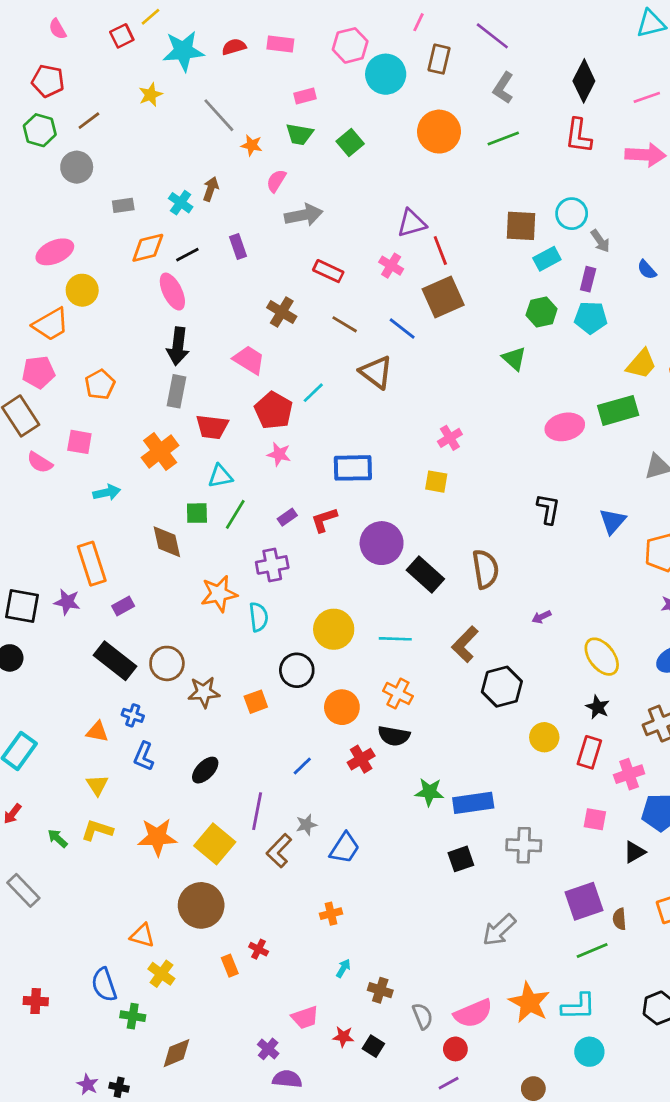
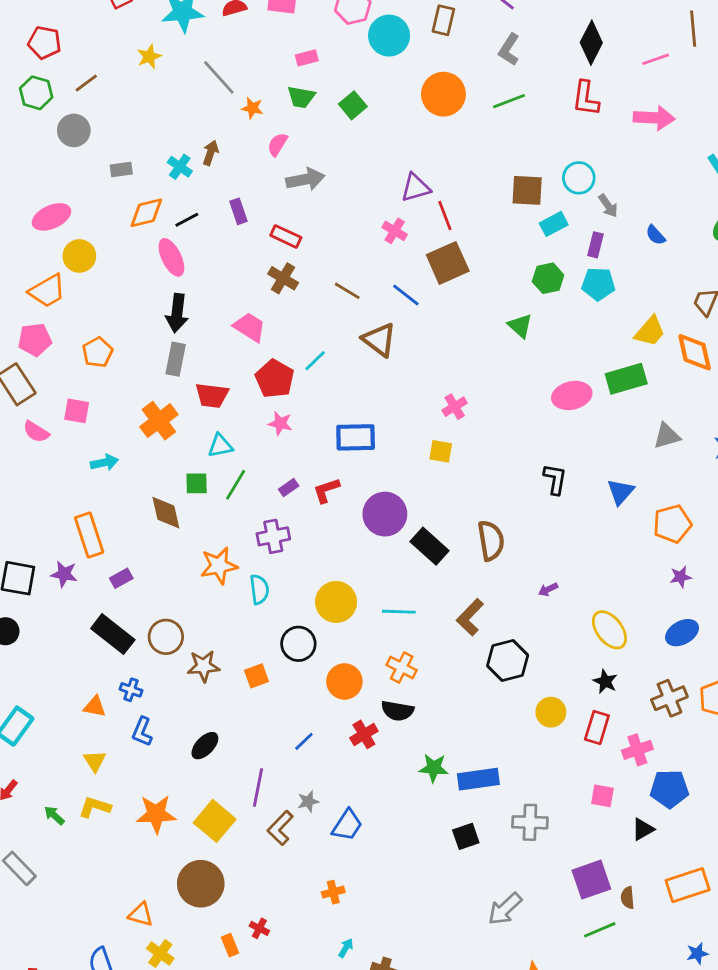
red rectangle: (328, 271) -> (286, 236), moved

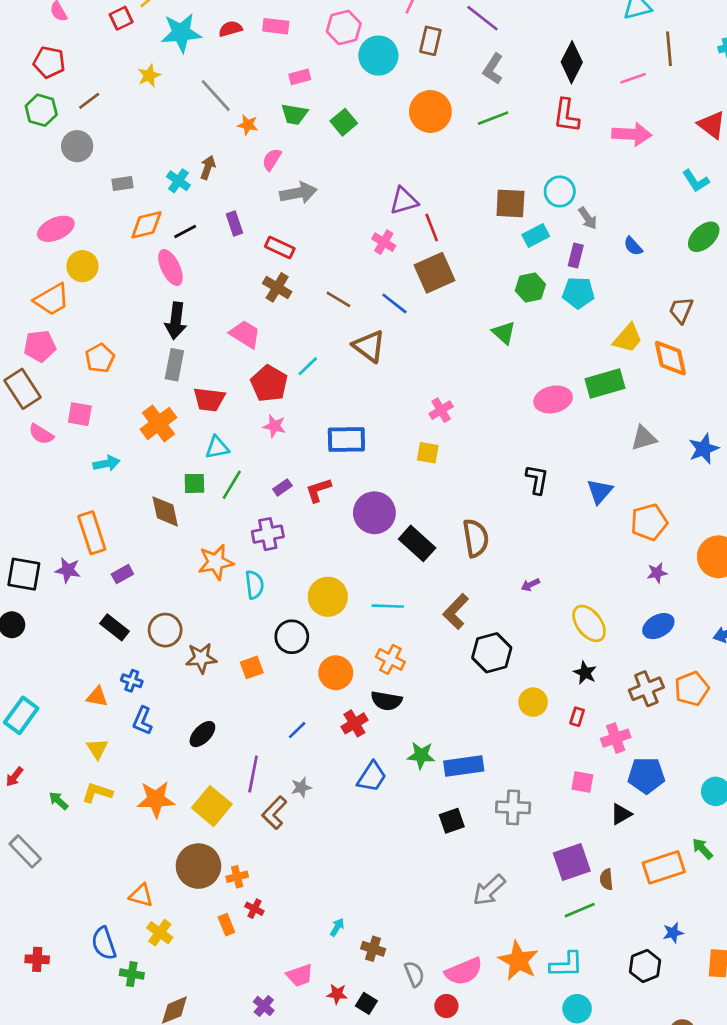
black rectangle: (113, 634) -> (114, 627), size x0.7
red rectangle: (597, 727) -> (577, 717), size x0.6
blue trapezoid: (347, 825) -> (372, 777), moved
orange cross: (333, 892) -> (237, 877), moved

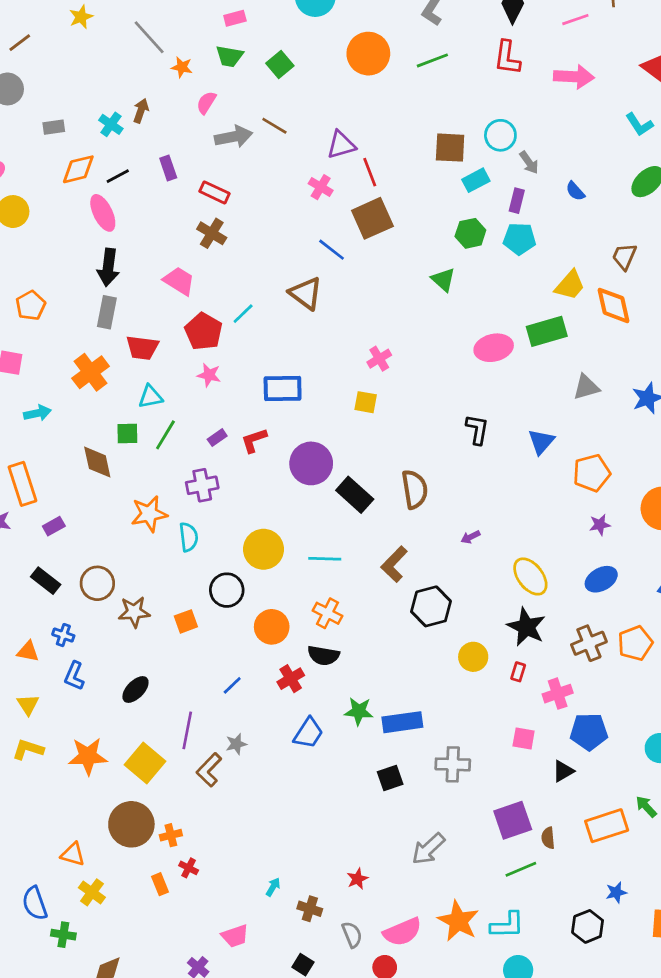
brown line: (338, 299) -> (274, 126), moved
black star: (585, 673) -> (526, 627), size x1.6
red star: (337, 994) -> (357, 879), moved, turned -30

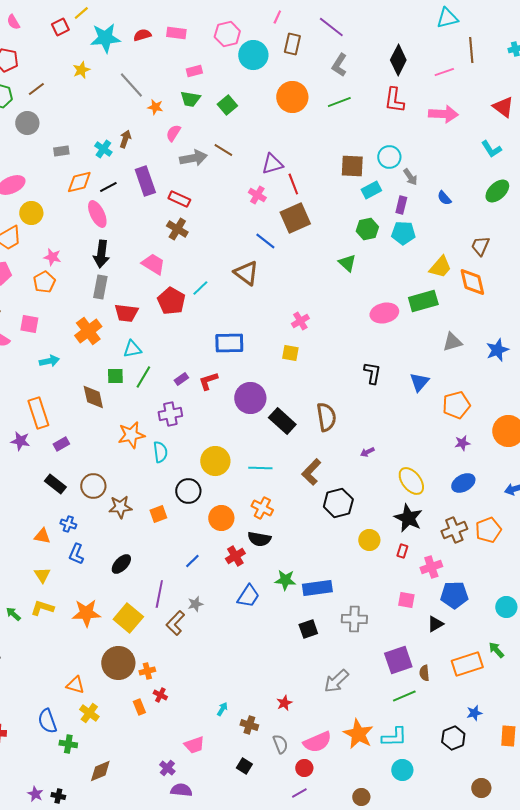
purple rectangle: (168, 168) -> (145, 181), size x1.6
pink star: (209, 375) -> (52, 257), moved

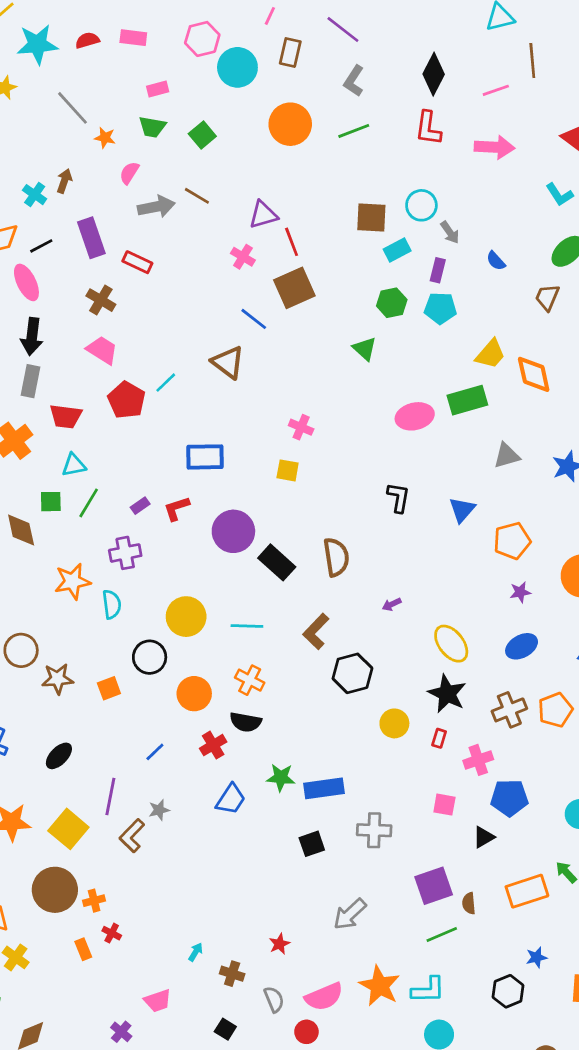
brown cross: (177, 229) -> (101, 300), moved
brown trapezoid: (480, 246) -> (547, 297), moved
pink cross: (300, 321) -> (301, 427), turned -36

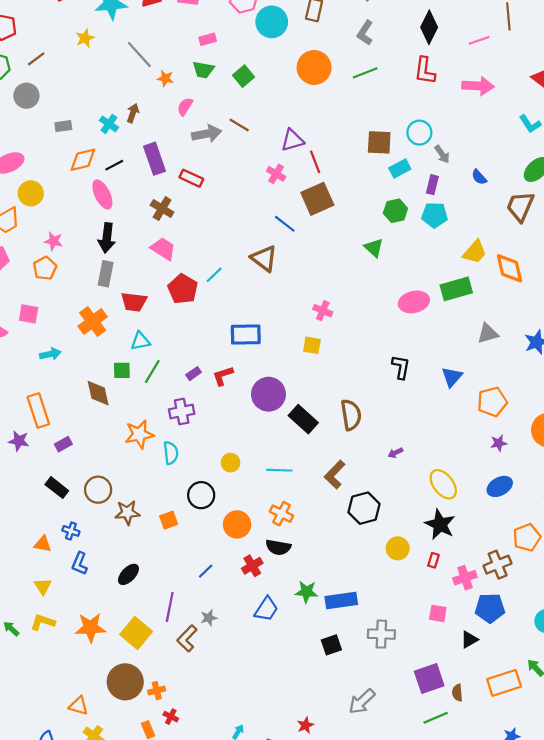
brown trapezoid: (547, 297) -> (520, 206), size x1.4
yellow circle: (186, 617) -> (230, 463), size x0.6
brown cross: (509, 710) -> (498, 565), moved

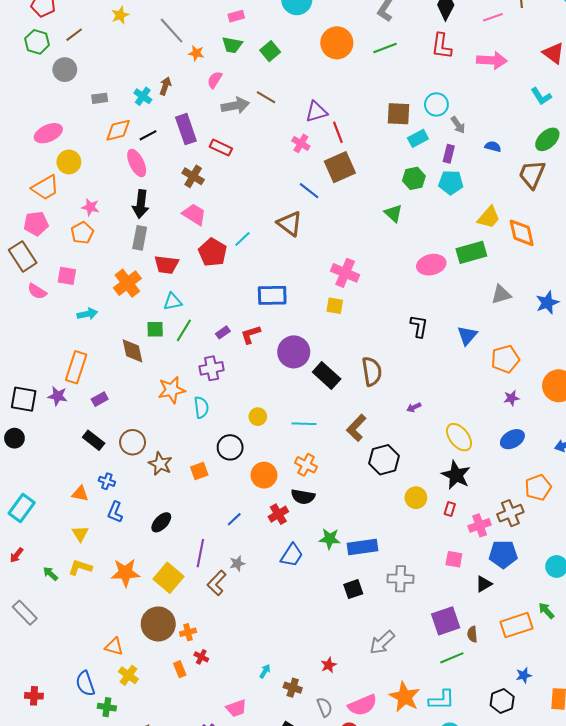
blue semicircle: (479, 177) -> (493, 147), turned 147
pink cross: (323, 311) -> (345, 273), size x1.5
orange rectangle: (38, 410) -> (76, 367), turned 36
brown star: (127, 513) -> (160, 464), turned 30

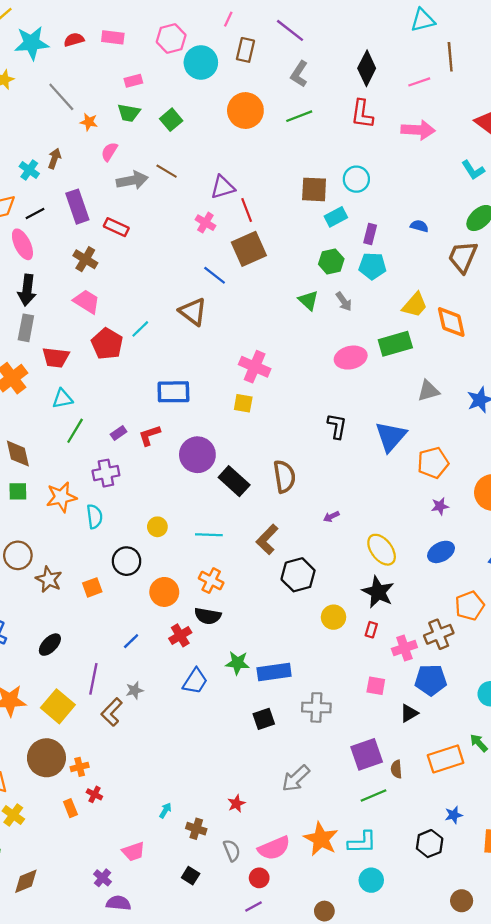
gray arrow: (458, 125) -> (344, 301), moved
green square: (155, 329) -> (18, 491), moved
blue triangle: (467, 335) -> (391, 436), size x1.4

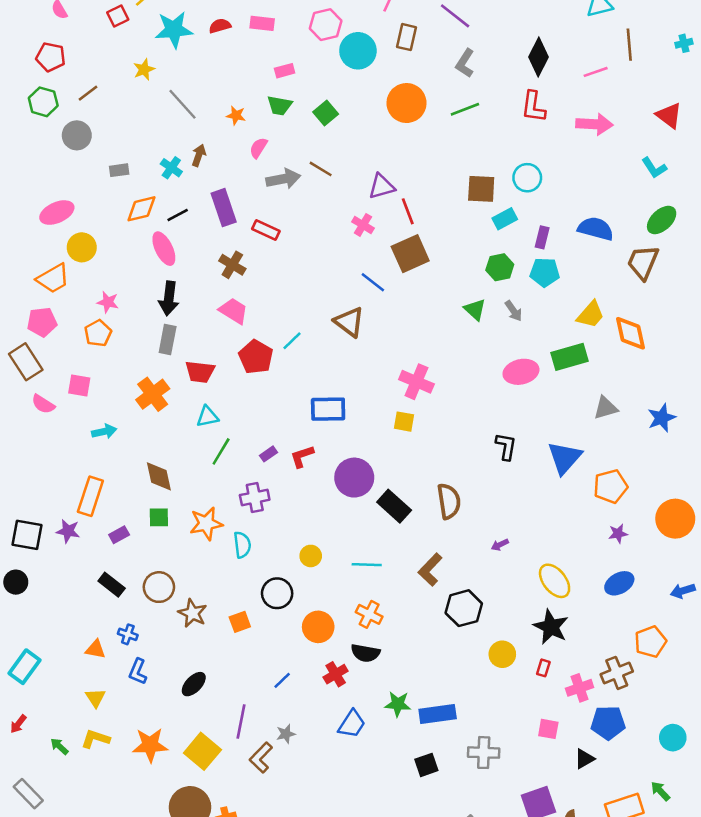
gray line: (61, 97) -> (183, 104), moved
blue semicircle: (419, 226) -> (596, 229), size x1.8

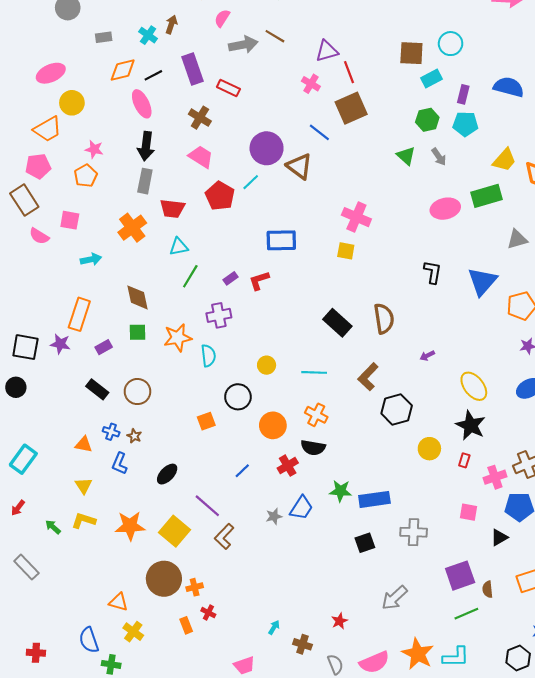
purple circle: (354, 478) -> (267, 148), moved
brown star: (192, 613) -> (134, 436), moved, size x0.6
purple line: (241, 721) -> (207, 506), turned -60
gray star: (286, 734) -> (274, 516), moved

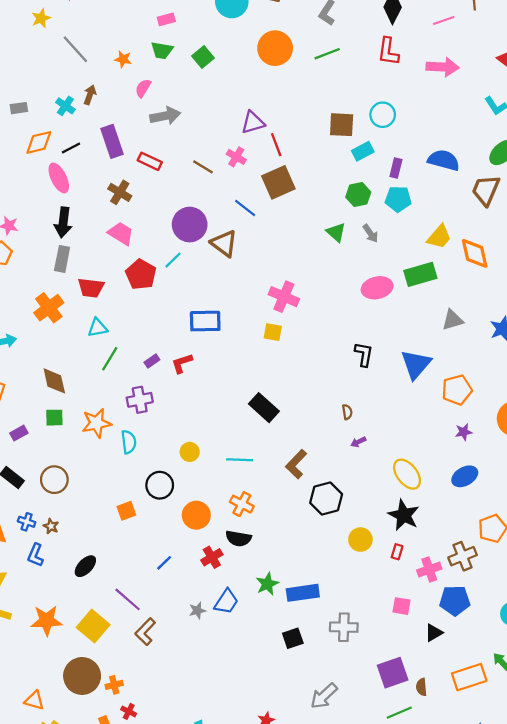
brown line: (275, 36) -> (203, 167), moved
brown semicircle: (384, 319) -> (347, 412), moved, size x0.5
green star: (341, 491) -> (267, 584), turned -30

